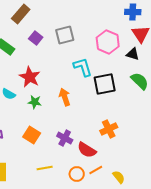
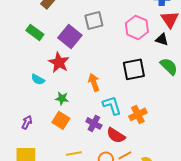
purple square: (36, 38) -> (70, 36), moved, size x1.6
cyan L-shape: (83, 67) -> (112, 105), moved
green star: (35, 102) -> (62, 98), moved

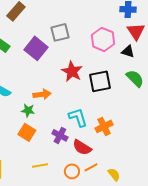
red star: (59, 62) -> (72, 71), moved
orange arrow: (94, 82) -> (42, 94), moved, turned 102

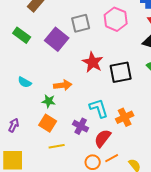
pink hexagon: (103, 39) -> (116, 19), moved
red semicircle: (82, 147) -> (103, 138), turned 96
yellow line: (40, 165) -> (57, 146), moved

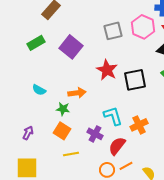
pink hexagon: (116, 19) -> (143, 27), moved
gray square: (81, 23) -> (113, 31), moved
green rectangle: (22, 35) -> (36, 43), turned -66

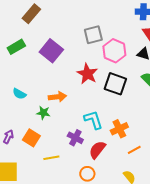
pink hexagon: (143, 27) -> (114, 51), moved
black square: (135, 80) -> (115, 84), turned 30
orange square: (62, 131) -> (31, 138), moved
orange line: (126, 166) -> (134, 150), moved

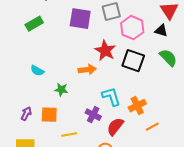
purple square: (51, 51) -> (80, 19), moved, turned -30
orange arrow: (57, 97) -> (87, 70), moved
orange square: (31, 138) -> (49, 115), turned -30

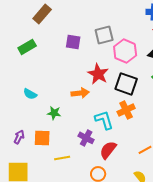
purple square: (80, 19) -> (73, 42), size x0.7
orange cross: (137, 106) -> (126, 110), moved

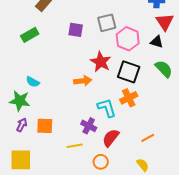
green star: (54, 113) -> (20, 101), moved, size x1.5
yellow line: (62, 158) -> (75, 146), moved

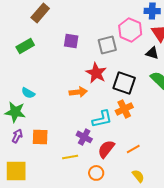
gray square: (107, 23) -> (107, 45), moved
pink hexagon: (128, 39) -> (130, 30), moved
cyan L-shape: (107, 108) -> (102, 119), turned 95
orange line: (148, 138) -> (133, 149), moved

